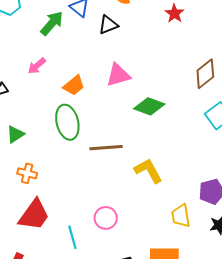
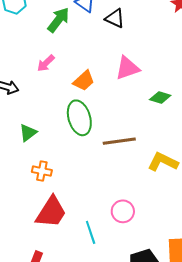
black triangle: (108, 25) -> (115, 18), turned 50
green diamond: (149, 106) -> (160, 97), size x0.7
yellow L-shape: (148, 171) -> (163, 162), turned -32

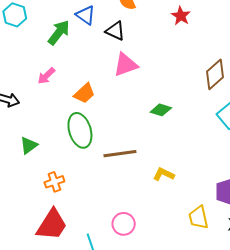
pink triangle: (127, 68) -> (126, 65), moved
yellow L-shape: (163, 162) -> (164, 174), size x0.7
orange cross: (42, 171) -> (54, 182), moved, turned -30

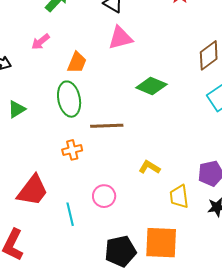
orange trapezoid: (84, 93) -> (77, 62), turned -30
green diamond: (161, 110) -> (151, 86), size x1.4
yellow L-shape: (164, 174) -> (149, 167), moved
orange cross: (54, 182) -> (72, 150), moved

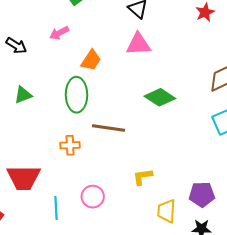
yellow L-shape: (149, 167) -> (143, 177), turned -50
red trapezoid: (33, 190) -> (24, 178), turned 42

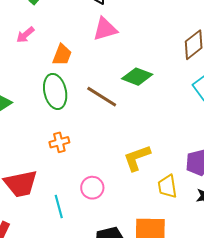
brown line: (109, 128) -> (102, 97), moved, turned 36
yellow L-shape: (143, 177) -> (137, 158), size x1.4

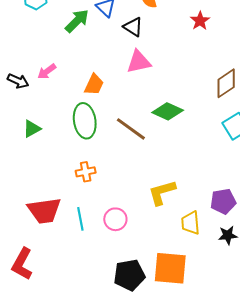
pink arrow: (25, 35) -> (47, 71), moved
cyan line: (59, 207) -> (80, 219), moved

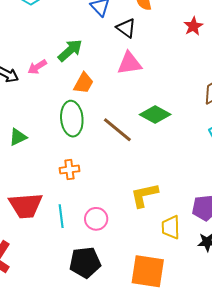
green arrow: (77, 21) -> (70, 50), moved
green triangle: (32, 129) -> (18, 137), moved
black pentagon: (129, 275) -> (85, 262), moved

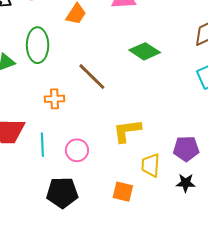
green ellipse: (72, 119) -> (38, 45), moved
brown line: (117, 130) -> (92, 77), moved
orange square: (148, 271) -> (123, 192), moved, size x0.6

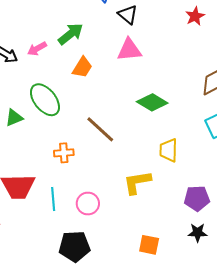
green ellipse: (38, 45) -> (45, 100), turned -36
yellow trapezoid: (151, 165) -> (169, 150), moved
orange square: (123, 192) -> (149, 245), moved

